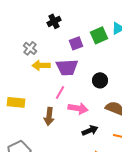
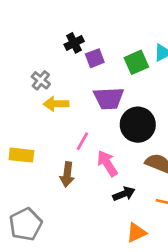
purple square: (76, 43) -> (95, 58), moved
purple trapezoid: (67, 67) -> (109, 98), moved
black circle: (100, 80) -> (138, 125), size x1.6
pink arrow: (78, 108) -> (107, 163), turned -132

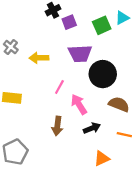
gray cross: (41, 80) -> (11, 47), moved
brown arrow: (67, 174) -> (57, 126), moved

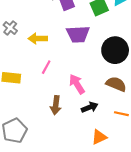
black circle: (103, 74) -> (115, 50), moved
pink line: (59, 87) -> (46, 67), moved

